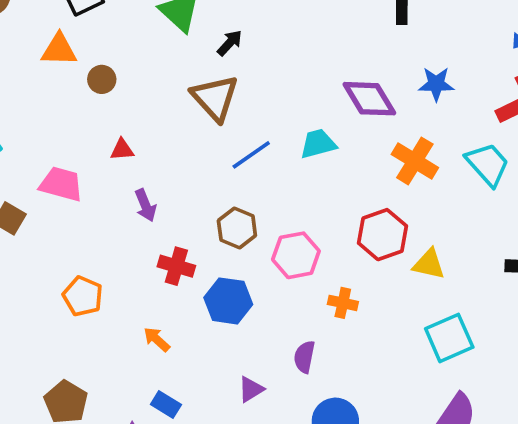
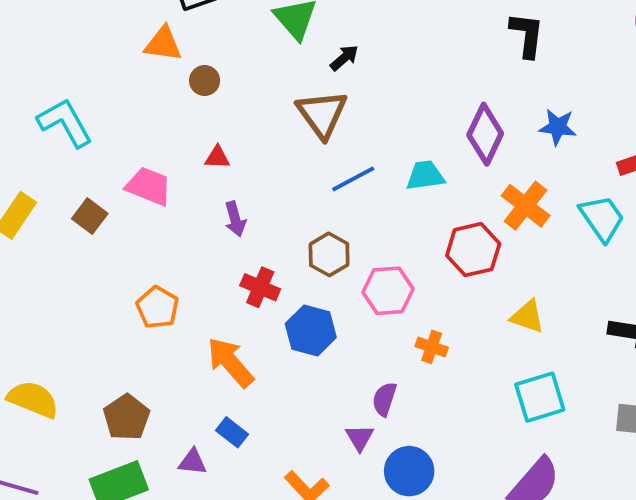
purple diamond: (369, 99) -> (485, 134), turned 50
red hexagon: (383, 235) -> (473, 250), moved
orange arrow: (157, 339) -> (230, 362), size x1.8
purple triangle: (251, 389) -> (360, 438), moved, turned -36

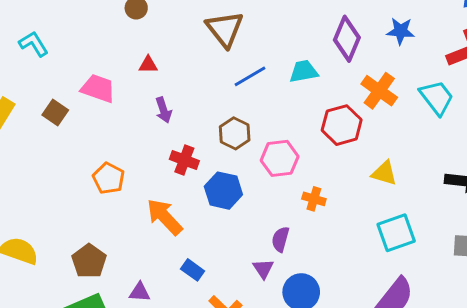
cyan L-shape: (65, 123) -> (34, 44), size x0.7
blue rectangle: (232, 432) -> (193, 270), moved

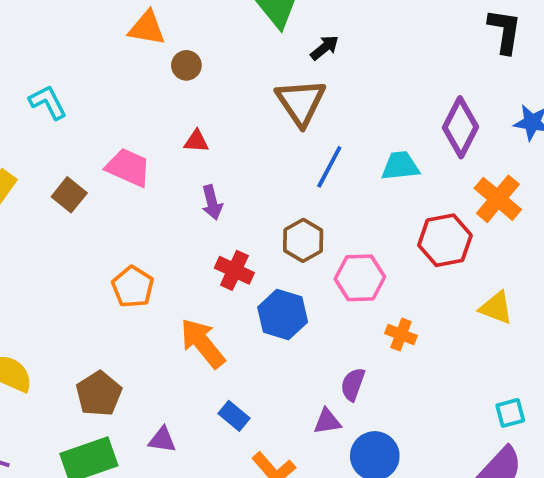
blue line: (250, 76) -> (329, 167), turned -36
cyan square: (396, 233) -> (510, 413), moved, size x0.6
purple triangle: (263, 269) -> (327, 421), turned 50

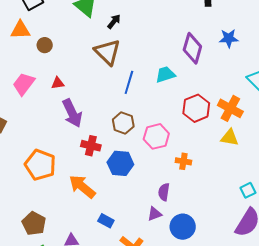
pink trapezoid: (128, 167) -> (24, 84), moved, turned -65
orange cross: (498, 199) -> (230, 108), moved
purple arrow: (212, 203) -> (72, 113), size x1.6
orange pentagon: (133, 287) -> (40, 165), size x1.4

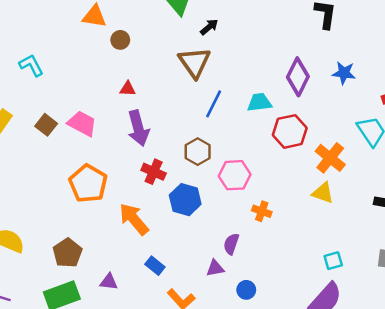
pink trapezoid: (24, 84) -> (82, 124), moved, turned 70
red hexagon: (196, 108) -> (290, 131), moved
blue circle: (183, 227) -> (246, 290), size x0.6

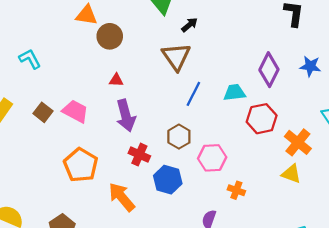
brown circle: (120, 40) -> (110, 36), size x1.5

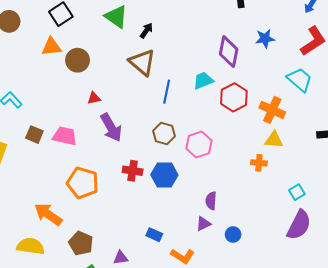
brown square: (43, 112) -> (34, 135), moved
red cross: (139, 155) -> (133, 171), moved
orange cross: (236, 190) -> (259, 163), moved
orange arrow: (122, 197) -> (48, 214), moved

